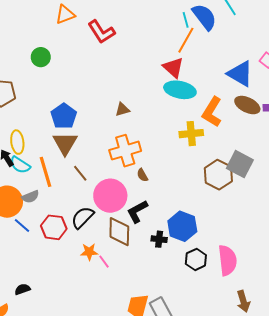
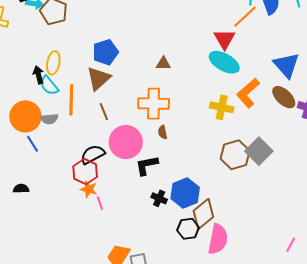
red hexagon: (54, 227) -> (85, 172), moved
brown diamond: (119, 232) -> (203, 214), moved, turned 32
black semicircle: (22, 289) -> (21, 189), moved

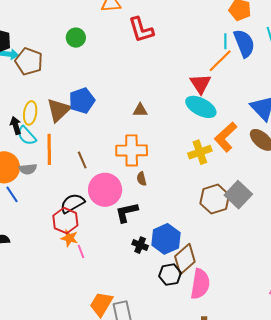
brown triangle: (99, 78) -> (59, 110), moved
yellow cross: (222, 107) -> (200, 152), turned -30

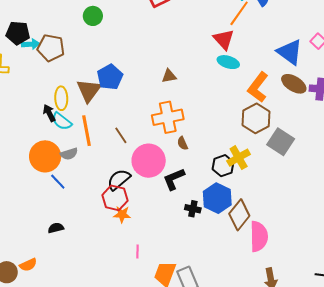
cyan ellipse: (201, 107) -> (228, 62), size x0.7
yellow cross: (200, 152) -> (239, 158), moved
brown hexagon: (215, 199) -> (256, 118), moved
pink line: (81, 251) -> (138, 252), moved, turned 32
black hexagon: (170, 275) -> (223, 166), moved

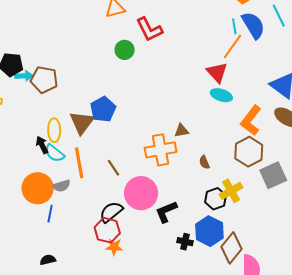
green circle: (93, 16) -> (125, 50), moved
brown triangle: (169, 76) -> (181, 131), moved
gray square: (281, 142) -> (273, 175), turned 32
brown semicircle: (183, 143) -> (204, 162), moved
blue line: (58, 182) -> (50, 214), turned 54

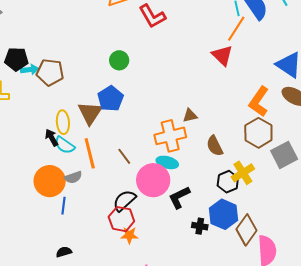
green circle: (125, 50) -> (119, 60), moved
cyan ellipse: (221, 95) -> (167, 162), moved
brown semicircle: (204, 162) -> (215, 146), size x1.5

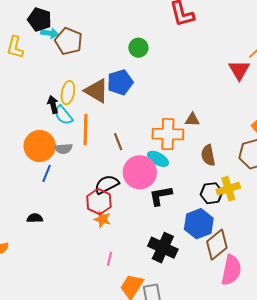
brown triangle: (90, 113) -> (96, 91), turned -48
black cross: (200, 226) -> (163, 248), moved, size x1.8

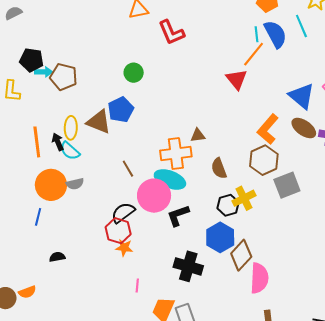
orange line: (86, 130) -> (37, 142), moved
cyan ellipse: (158, 159) -> (170, 179), size x1.4
blue line: (47, 173) -> (38, 217), moved

